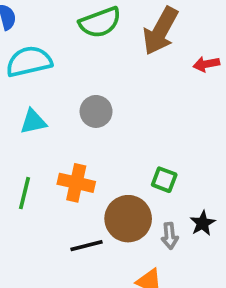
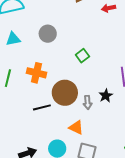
green square: (164, 180) -> (82, 56), moved, turned 32

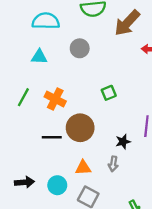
gray circle: (48, 34) -> (80, 48), moved
gray arrow: (88, 102) -> (113, 164), moved
orange triangle: (76, 127) -> (83, 168), turned -42

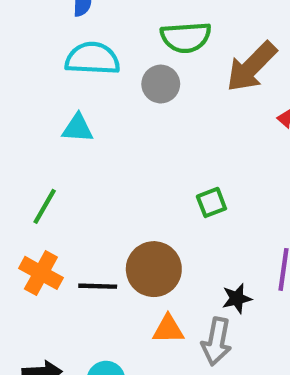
gray circle: (80, 48) -> (161, 84), moved
orange cross: (55, 99) -> (41, 273), moved
gray arrow: (113, 164) -> (217, 341), size x1.5
orange triangle: (83, 168) -> (168, 329), moved

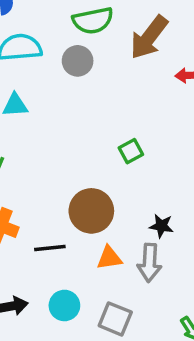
black line: (98, 286) -> (50, 248), moved
black star: (237, 298) -> (161, 226), turned 30

